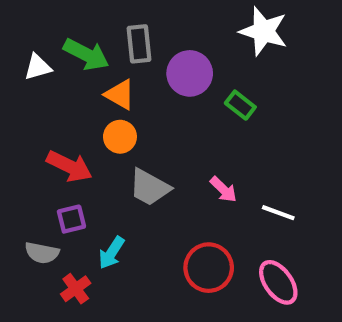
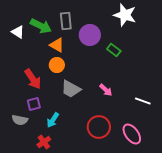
white triangle: (38, 67) -> (18, 32), turned 48
red arrow: (69, 166) -> (33, 79), turned 30
white line: (278, 213) -> (143, 101), moved
red cross: (76, 289) -> (44, 142), moved

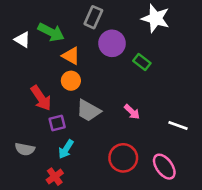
gray rectangle: (66, 21) -> (93, 17), moved, turned 30
purple square: (34, 104) -> (57, 123), moved

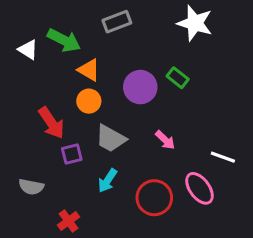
gray rectangle: (93, 17) -> (117, 22), turned 45
purple circle: (112, 43) -> (140, 87), moved
cyan arrow: (66, 149) -> (108, 181), moved
pink ellipse: (164, 167) -> (199, 188), moved

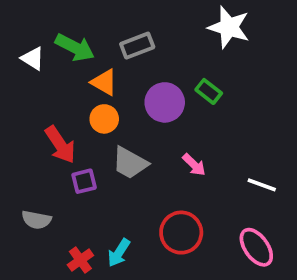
gray rectangle: (117, 22) -> (137, 46), moved
cyan arrow: (108, 181) -> (119, 253), moved
pink ellipse: (199, 188) -> (256, 247), moved

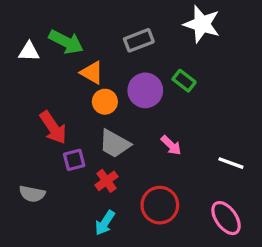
gray rectangle: (137, 46) -> (139, 40), moved
white triangle: (33, 58) -> (29, 52), turned -30
orange circle: (104, 119) -> (105, 102), moved
red cross: (80, 260) -> (106, 181), moved

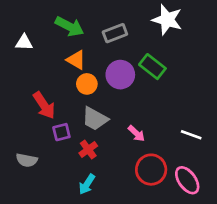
green arrow: (66, 42) -> (69, 26), moved
green rectangle: (184, 81) -> (152, 67), size x1.4
pink arrow: (171, 145) -> (136, 133), moved
red circle: (160, 205) -> (151, 170), moved

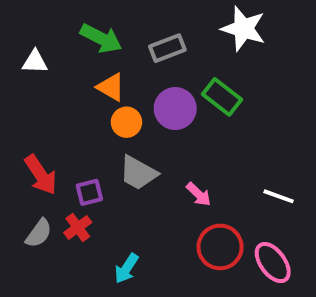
red arrow: (44, 105) -> (41, 175), moved
red cross: (88, 149) -> (78, 227), moved
gray semicircle: (27, 160) -> (39, 233), turned -65

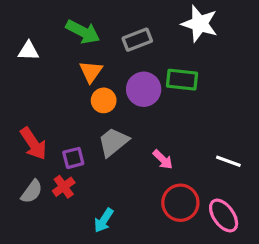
orange triangle: (111, 87) -> (91, 72), turned 35
green rectangle: (222, 97) -> (182, 80), turned -32
gray trapezoid: (138, 173) -> (113, 142), turned 112

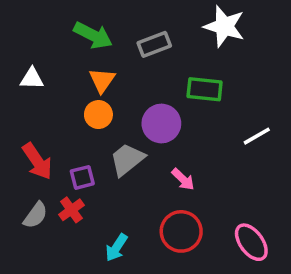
white triangle: (29, 51) -> (32, 79), moved
purple circle: (144, 89) -> (161, 124), moved
orange circle: (104, 100) -> (98, 115), moved
white line: (228, 161) -> (257, 136), moved, turned -50
red circle: (180, 203) -> (181, 231), moved

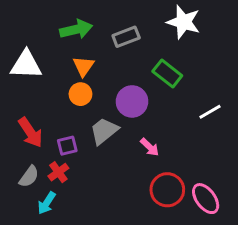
green arrow: (93, 35) -> (76, 29), turned -40
white triangle: (32, 79) -> (26, 65), size x1.6
green rectangle: (205, 89) -> (167, 73), turned 32
red circle: (181, 231) -> (167, 190), moved
cyan arrow: (116, 248) -> (47, 203), moved

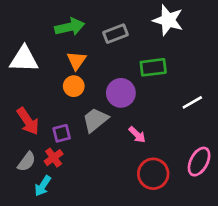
green rectangle: (167, 73) -> (153, 67), turned -45
pink ellipse: (206, 199) -> (199, 162), moved, turned 64

